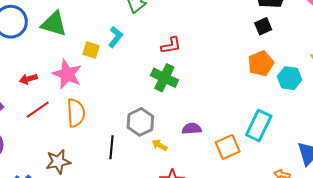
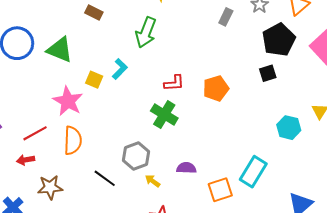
orange pentagon: (261, 63) -> (216, 88), moved
red arrow: (28, 79) -> (26, 160), moved
black line: (112, 147) -> (105, 178), turned -65

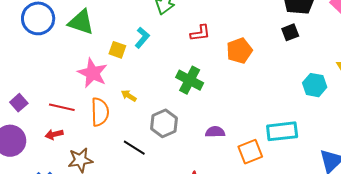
red L-shape: (174, 83) -> (200, 33), moved
red line: (35, 133) -> (62, 107), turned 45
cyan rectangle: (253, 172) -> (282, 131), turned 56
yellow arrow: (153, 181) -> (129, 96), moved

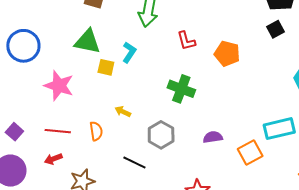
green triangle: (81, 22) -> (87, 42), moved
red L-shape: (200, 33) -> (186, 41), turned 90
orange pentagon: (239, 51) -> (227, 54), turned -30
pink star: (93, 73) -> (59, 86), moved
orange semicircle: (100, 112) -> (96, 131), size x0.7

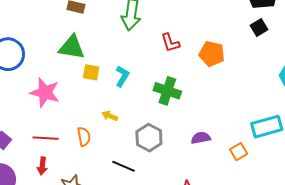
cyan L-shape: (129, 52) -> (122, 76), moved
orange square: (250, 152) -> (239, 152), size x0.7
red arrow: (53, 159) -> (42, 166), turned -60

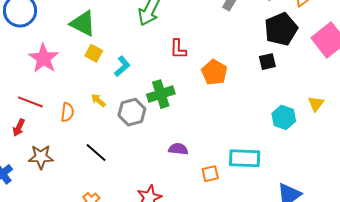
green cross: (167, 91) -> (161, 94), turned 36
gray hexagon: (149, 138) -> (132, 112), moved

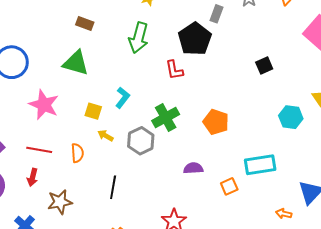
black pentagon: (281, 29) -> (195, 39), moved
yellow square: (94, 53) -> (93, 111), moved
orange pentagon: (214, 72) -> (216, 122), moved
black line: (96, 153) -> (113, 187), turned 70

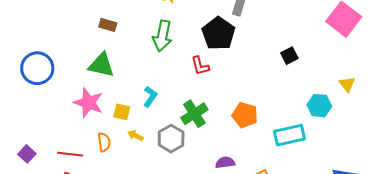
pink star: (44, 105) -> (88, 103), moved
orange semicircle: (77, 153) -> (104, 142), moved
cyan rectangle: (260, 165) -> (289, 135), moved

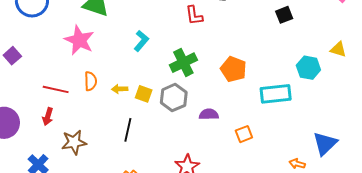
yellow triangle: (347, 84) -> (338, 49), turned -42
yellow square: (122, 112) -> (144, 94), moved
yellow arrow: (136, 136) -> (120, 89), moved, turned -35
gray hexagon: (171, 139) -> (174, 98), moved
purple square: (27, 154) -> (12, 56), moved

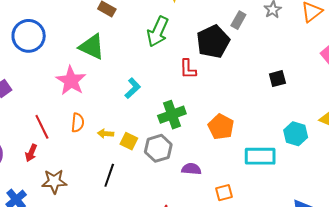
red line: (56, 89) -> (42, 127), turned 45

